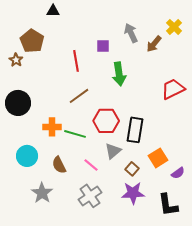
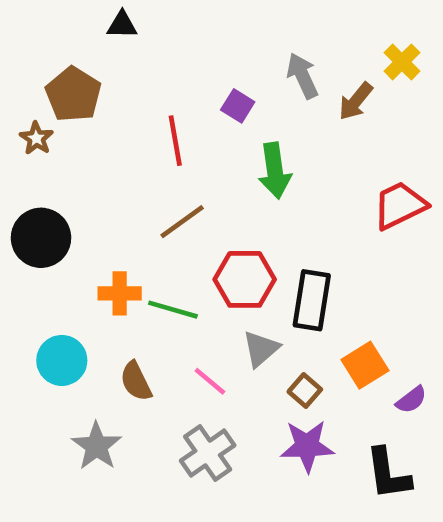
purple square: (103, 46) -> (238, 106), turned 32

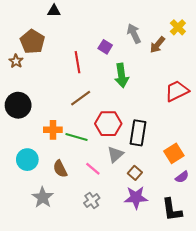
orange square: (365, 365) -> (174, 153), moved
gray cross: (208, 453) -> (92, 201), size x0.7

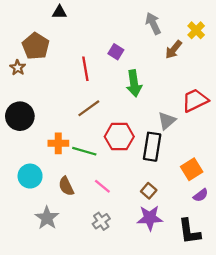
gray arrow: (134, 33) -> (153, 24), moved
gray triangle: (115, 154) -> (167, 121), moved

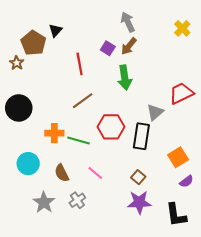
black triangle: (59, 12) -> (55, 30), moved, turned -48
gray arrow: (153, 24) -> (128, 22), moved
brown arrow: (174, 49) -> (129, 46), moved
gray cross: (101, 221) -> (77, 200), moved

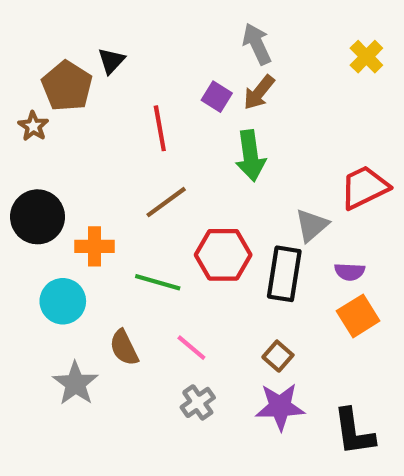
orange cross: (54, 133) -> (94, 246), moved
cyan circle: (28, 164) -> (63, 301), moved
purple semicircle: (186, 181) -> (350, 272), moved, turned 40
gray cross: (77, 200) -> (198, 402), moved
gray star: (44, 202) -> (75, 383), moved

